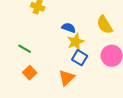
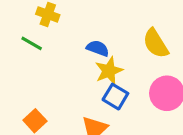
green line: (25, 49) -> (32, 43), moved

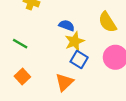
green line: (32, 43) -> (20, 44), moved

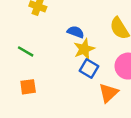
orange square: (22, 77) -> (28, 87), turned 35
orange triangle: (64, 82) -> (108, 93), moved

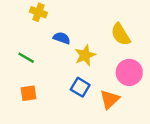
blue semicircle: (76, 32) -> (62, 38), moved
blue square: (89, 69) -> (80, 87), moved

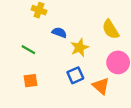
blue square: (80, 87) -> (75, 75), turned 35
orange triangle: (110, 99) -> (101, 86), turned -36

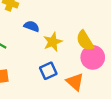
yellow semicircle: (111, 29) -> (85, 41), moved

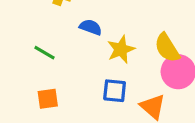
blue square: (48, 71) -> (115, 91), turned 30

